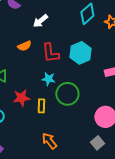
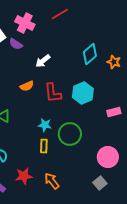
cyan star: (48, 79) -> (45, 125), moved
red star: (21, 98) -> (24, 176), moved

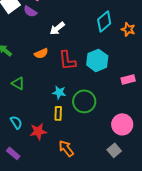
red star: (24, 176) -> (38, 131), moved

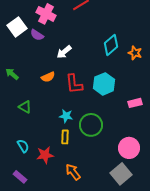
gray square: (114, 150) -> (121, 174), size x1.5

